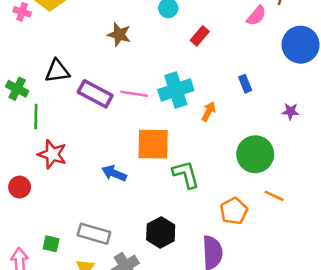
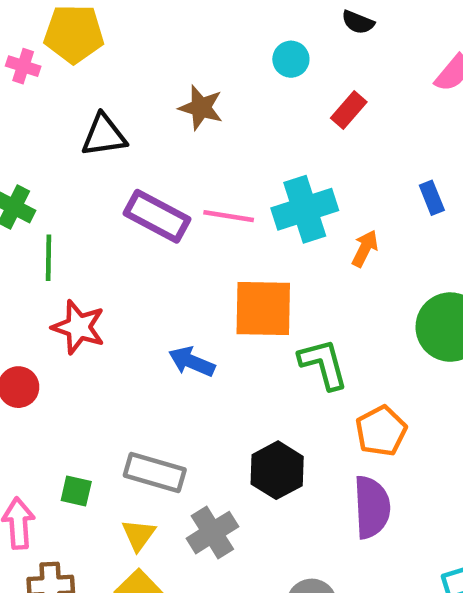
black triangle: (57, 71) -> (104, 135), moved
orange pentagon: (234, 211) -> (381, 431), moved

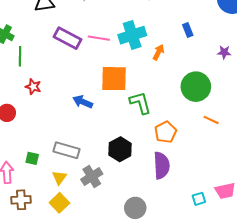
red star: (78, 327) -> (33, 87), size x0.7

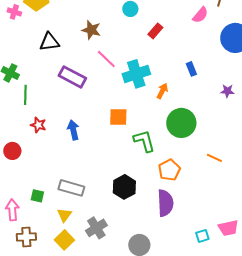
pink line: (99, 38) -> (106, 59), moved, turned 35
orange square: (114, 79) -> (118, 117), size x0.7
green circle: (196, 87) -> (181, 123), moved
blue arrow: (83, 102) -> (73, 130), moved, turned 54
gray cross: (92, 177) -> (96, 228), moved

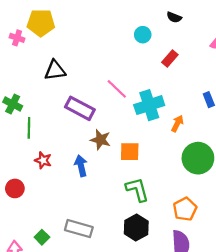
brown star: (91, 30) -> (100, 140), moved
green L-shape: (144, 141) -> (137, 190), moved
green square: (37, 196) -> (42, 237), turned 32

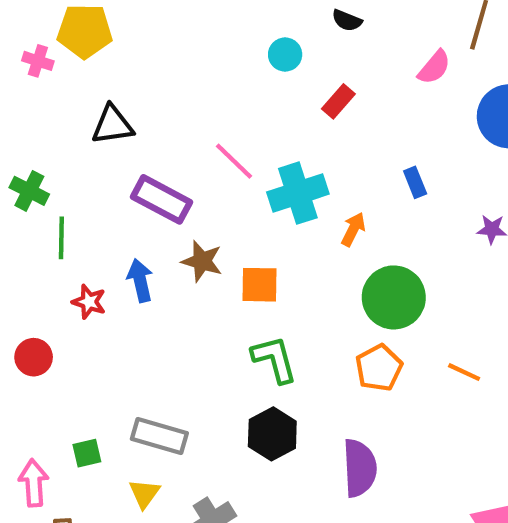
blue arrow: (81, 166) -> (140, 280), moved
orange pentagon: (185, 209) -> (379, 368), moved
green square: (42, 237) -> (87, 453), turned 32

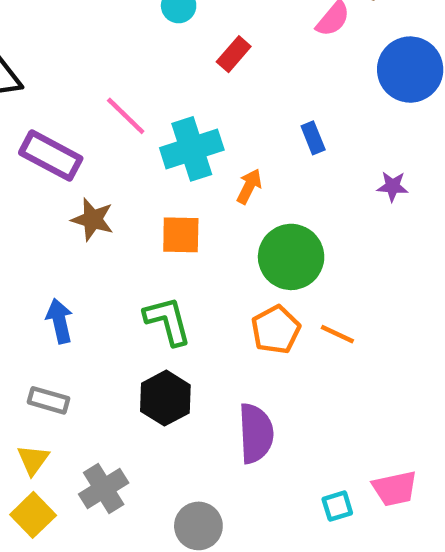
blue arrow: (140, 280) -> (60, 321), moved
orange square: (259, 285) -> (181, 235), moved
orange line: (464, 372) -> (337, 334), moved
gray rectangle: (159, 436) -> (49, 400), size x0.7

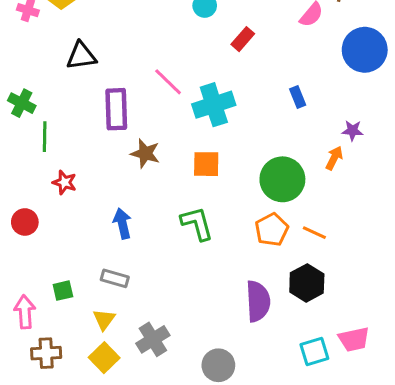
purple rectangle: (51, 156) -> (116, 109), turned 60
orange arrow: (249, 186) -> (334, 158), moved
black hexagon: (165, 398) -> (307, 283), moved
cyan square: (337, 506) -> (314, 352), size x1.4

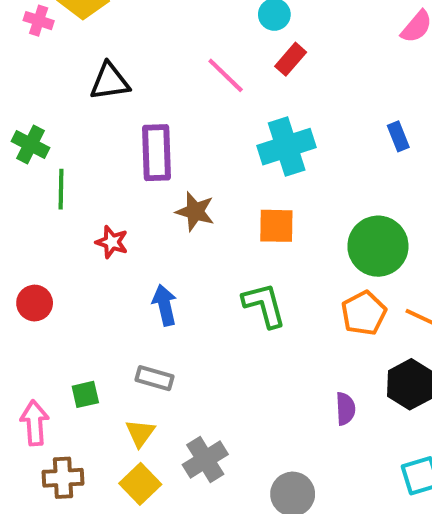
red rectangle: (243, 39) -> (291, 59), moved
pink line: (168, 82) -> (226, 75), moved
red star: (64, 182) -> (112, 242), moved
purple semicircle: (258, 301) -> (345, 409), size x0.6

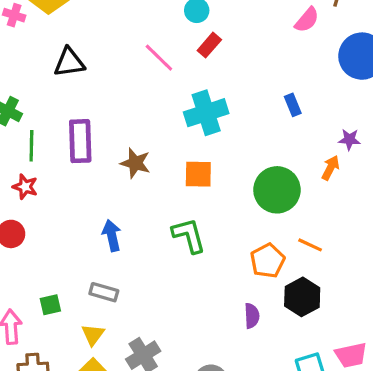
purple rectangle: (156, 153) -> (80, 141), moved
red star: (112, 242) -> (25, 187), moved
orange pentagon: (364, 313) -> (268, 261), moved

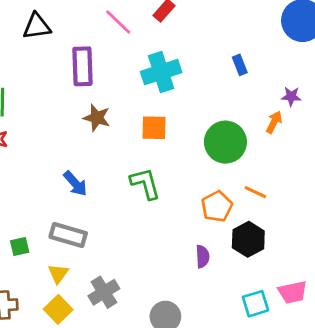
purple rectangle: (80, 141) -> (82, 66), moved
blue arrow: (112, 235) -> (75, 184), turned 152
gray rectangle: (104, 292) -> (68, 235), size x1.4

